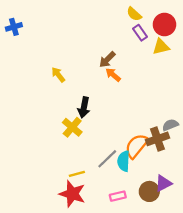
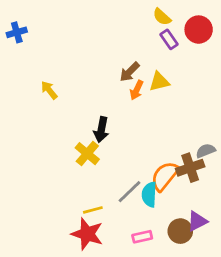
yellow triangle: (161, 47) -> (159, 82), moved
yellow arrow: (58, 75) -> (49, 90), moved
orange arrow: (113, 75) -> (137, 90), turned -105

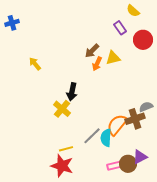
yellow semicircle: (162, 17) -> (133, 11), moved
red circle: (199, 30) -> (143, 40), moved
pink rectangle: (142, 237) -> (114, 166), moved

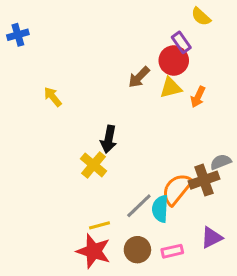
red circle: (143, 40) -> (174, 60), moved
orange arrow: (97, 64) -> (198, 97), moved
brown circle: (128, 164) -> (137, 250), moved

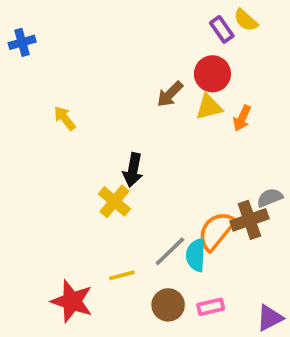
purple rectangle: (181, 42) -> (222, 29), moved
purple triangle: (212, 238) -> (270, 318), moved
red star: (94, 251) -> (72, 301), moved

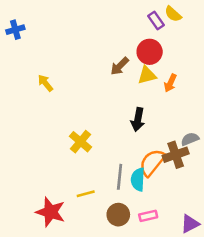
black arrow: (133, 170) -> (138, 120), moved
gray line: (170, 251) -> (120, 177), turned -40

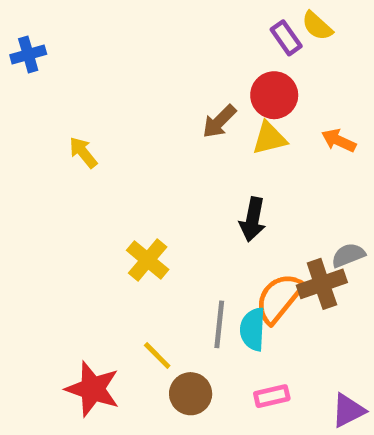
orange arrow: (170, 83) -> (339, 141), moved, turned 90
yellow line: (86, 194) -> (157, 356), turned 60
brown circle: (118, 215) -> (191, 394), moved

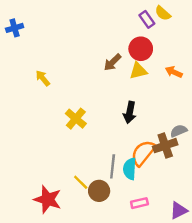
yellow cross: (148, 260) -> (76, 119), moved
brown circle: (191, 394) -> (99, 191), moved

